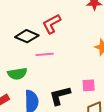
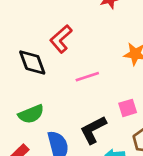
black diamond: (27, 36) -> (32, 62), turned 60
pink line: (45, 54) -> (87, 77), moved

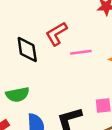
pink line: (87, 77) -> (81, 52), moved

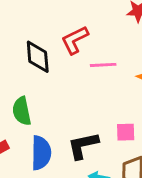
green semicircle: (18, 95) -> (22, 111), turned 85

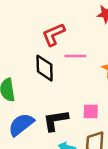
black diamond: (38, 57) -> (45, 68), moved
blue semicircle: (41, 153) -> (21, 125), turned -132

